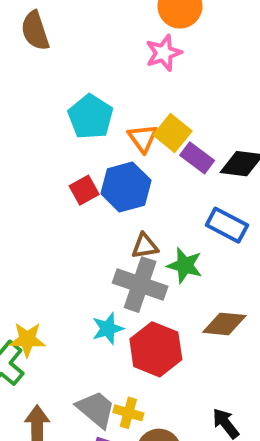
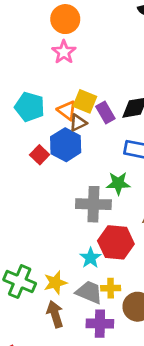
purple rectangle: (197, 158) -> (105, 113), turned 40
brown triangle: (145, 246) -> (78, 123), moved
cyan star: (108, 329) -> (90, 258), moved
yellow star: (27, 339) -> (55, 283), moved

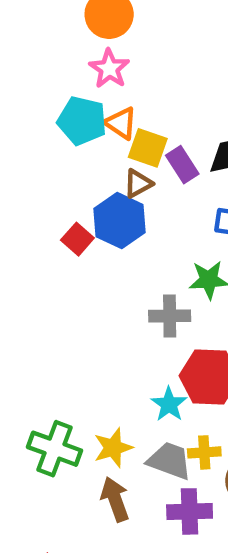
cyan pentagon: (30, 107) -> (82, 121), moved
orange triangle: (67, 110) -> (121, 123), moved
gray cross: (93, 204) -> (170, 316), size x0.7

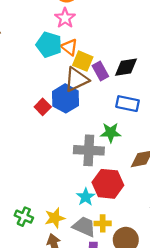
brown triangle: (138, 183) -> (76, 80), size x1.6
gray cross: (170, 316) -> (89, 150), size x1.4
green cross: (54, 449) -> (24, 217), size x0.7

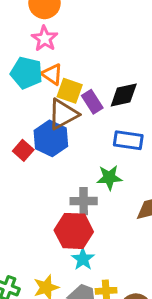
gray cross: (89, 150) -> (84, 201), size x0.7
red hexagon: (108, 184) -> (74, 231), moved

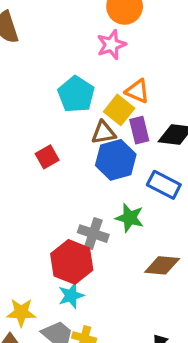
cyan pentagon: (27, 73) -> (76, 94), moved
orange triangle: (52, 74) -> (137, 91), moved, turned -30
brown triangle: (63, 114) -> (103, 133), size x0.7
blue hexagon: (51, 138) -> (116, 160), moved

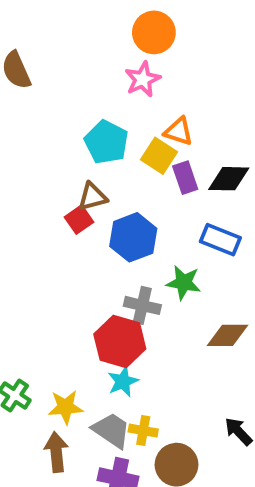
brown triangle: (103, 133) -> (93, 197), moved
blue hexagon: (116, 160) -> (133, 237), moved

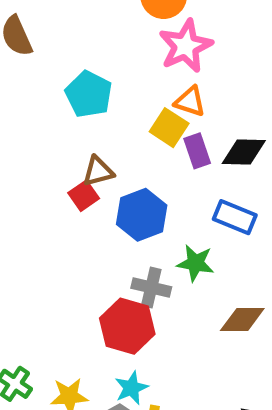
pink star: (143, 79) -> (186, 46), moved, size x1.4
cyan pentagon: (106, 142) -> (89, 94), moved
cyan star: (123, 381) -> (131, 388), moved

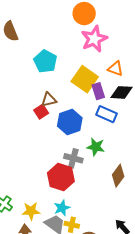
orange triangle: (190, 101) -> (115, 69), moved
yellow square: (169, 128) -> (85, 79), size x1.4
blue rectangle: (235, 217) -> (106, 114), moved
brown diamond: (242, 320) -> (118, 176), turned -55

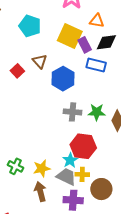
brown triangle: (49, 100) -> (40, 61), turned -49
red square: (41, 112) -> (17, 71), moved
green star: (96, 147) -> (97, 112), moved
red hexagon: (61, 177) -> (83, 146), moved

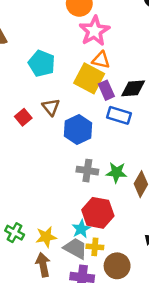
orange triangle: (97, 21) -> (101, 60), moved

